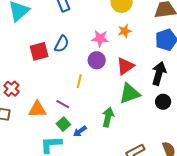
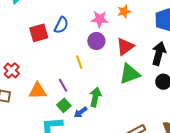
yellow line: (79, 81) -> (79, 62), turned -32
purple line: (63, 104) -> (63, 85), turned 32
green arrow: (108, 117) -> (95, 97), moved

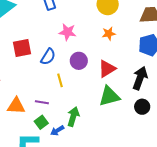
pink star: (100, 19) -> (68, 32), moved
blue semicircle: (61, 25) -> (48, 57), moved
purple line: (63, 85) -> (42, 102), turned -56

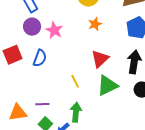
pink star: (68, 32) -> (54, 30), turned 30
purple circle: (79, 61) -> (32, 27), moved
yellow line: (60, 80) -> (75, 81), moved

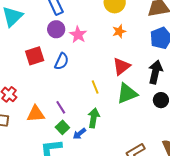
purple line: (42, 104) -> (61, 107), turned 56

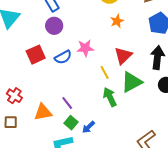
pink star: (78, 35) -> (85, 48), moved, turned -30
blue semicircle: (62, 61) -> (63, 57), turned 42
yellow line: (95, 87) -> (105, 72), moved
green arrow: (94, 118) -> (110, 97), moved, turned -30

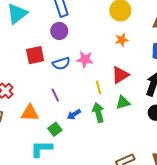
green triangle: (132, 82) -> (123, 103), size x0.7
purple line: (67, 103) -> (55, 95), moved
blue arrow: (88, 127) -> (74, 114), moved

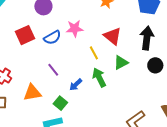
red triangle: (120, 75) -> (112, 36), turned -36

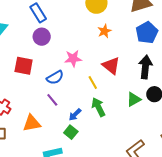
red square: (25, 35) -> (24, 66), turned 36
blue semicircle: (52, 38) -> (55, 77), moved
green triangle: (121, 62) -> (134, 99), moved
green square: (60, 103) -> (71, 132), moved

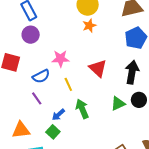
orange star: (104, 31) -> (89, 26), moved
yellow line: (93, 83) -> (68, 84), moved
orange triangle: (32, 123) -> (21, 130), moved

